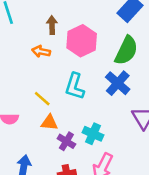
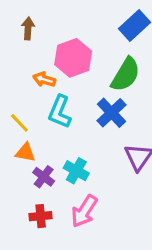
brown arrow: (52, 25) -> (28, 28), moved
orange arrow: (41, 51) -> (44, 79), moved

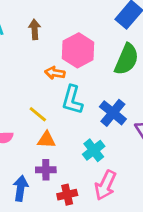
blue cross: (112, 113) -> (113, 113), moved
cyan cross: (76, 171) -> (94, 150), turned 30
purple cross: (44, 177) -> (46, 170), moved, turned -30

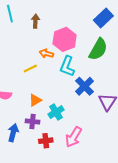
cyan L-shape: (72, 100) -> (67, 66), moved
yellow line: (38, 114) -> (30, 69), moved, turned -72
orange triangle: (46, 140) -> (35, 100), turned -40
cyan cross: (94, 150) -> (56, 112), moved

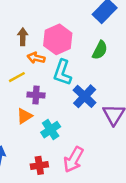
brown arrow: (35, 21) -> (23, 37), moved
green semicircle: (98, 49) -> (100, 50), size x0.7
purple cross: (33, 121) -> (36, 95), moved

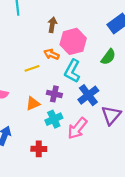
brown arrow: (23, 37) -> (52, 25), moved
purple cross: (36, 95) -> (54, 94), moved
pink arrow: (73, 160) -> (77, 128), moved

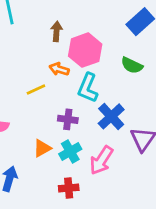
green semicircle: (108, 57) -> (132, 65), turned 84
orange triangle: (33, 104) -> (42, 148), moved
red cross: (39, 149) -> (69, 188), moved

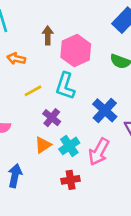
orange arrow: (59, 69) -> (16, 59), moved
cyan L-shape: (88, 88) -> (65, 86), moved
purple cross: (68, 119) -> (52, 118), moved, turned 36

